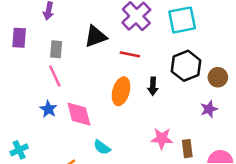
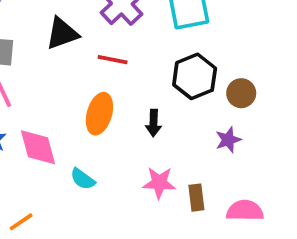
black arrow: (153, 86) -> (154, 123), moved
cyan semicircle: (102, 147) -> (83, 179), moved

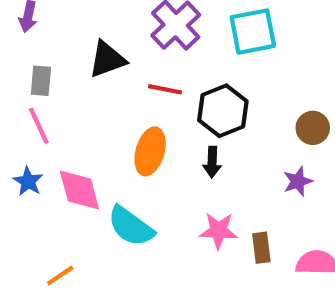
black hexagon: (195, 76) -> (223, 111), moved
cyan semicircle: (83, 179) -> (131, 226), size x1.6

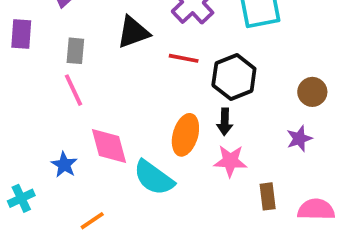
orange ellipse: (150, 151) -> (185, 135), moved
blue star: (28, 181) -> (64, 165), moved
pink star: (219, 231) -> (230, 161), moved

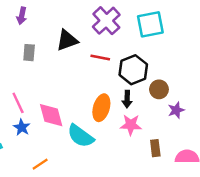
pink line: (73, 90) -> (18, 103), moved
brown circle: (312, 92) -> (159, 89), moved

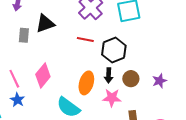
black triangle: (67, 40) -> (45, 24), moved
brown circle: (159, 89) -> (131, 79), moved
purple star: (176, 110) -> (159, 81), moved
pink diamond: (51, 115) -> (43, 75), moved, turned 55

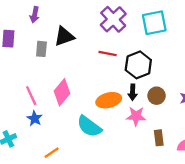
orange ellipse: (86, 83) -> (109, 100), turned 60

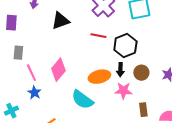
gray rectangle: (41, 49) -> (18, 53), moved

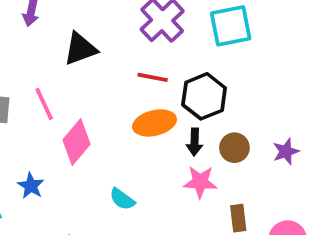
pink line: (31, 73) -> (44, 104), moved
orange ellipse: (99, 77) -> (155, 123), moved
cyan semicircle: (82, 100) -> (122, 199), size x0.6

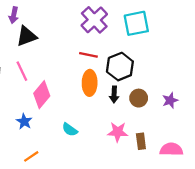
black triangle: (80, 49) -> (27, 36), moved
orange ellipse: (155, 123) -> (90, 83), turned -75
pink star: (200, 182) -> (118, 132), moved
blue star: (31, 186) -> (24, 121), moved

